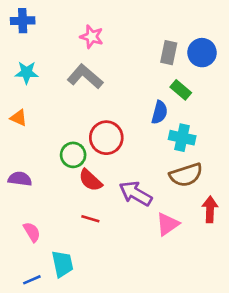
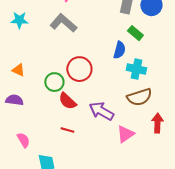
orange triangle: (19, 118) -> (18, 70), moved

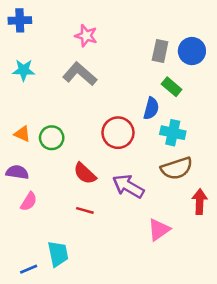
red circle: (79, 69) -> (118, 133), moved
green circle: (54, 82) -> (52, 138), moved
pink triangle: (125, 134) -> (159, 230), moved
pink semicircle: (23, 140) -> (29, 202), moved, turned 63

